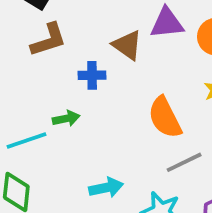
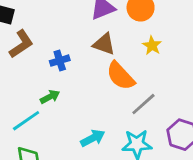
brown triangle: (127, 45) -> (104, 44), moved

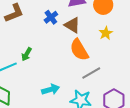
blue cross: (60, 61) -> (51, 17), moved, turned -32
green arrow: (50, 97) -> (27, 54), turned 136

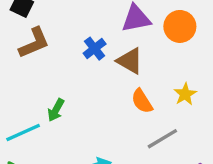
yellow star: (106, 33) -> (185, 94), moved
orange semicircle: (79, 50) -> (142, 101), size x0.7

